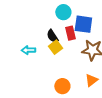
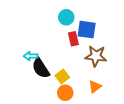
black semicircle: (52, 36) -> (41, 68), moved, size x1.5
yellow square: (55, 47) -> (62, 76), moved

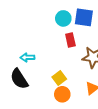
blue square: (87, 30) -> (84, 17), moved
black semicircle: (41, 68) -> (19, 79), moved

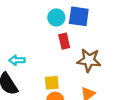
yellow square: (59, 78) -> (52, 83), turned 32

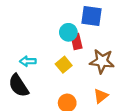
cyan circle: (56, 17) -> (68, 32), moved
yellow square: (52, 83) -> (64, 65), moved, turned -35

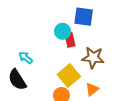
cyan arrow: (28, 61) -> (26, 58), turned 40
yellow square: (64, 65) -> (69, 76), moved, size x1.5

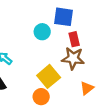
red rectangle: (70, 40) -> (74, 39), moved
orange triangle: (92, 89) -> (87, 88), moved

